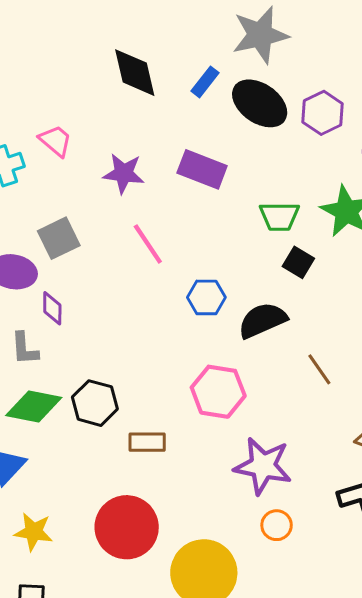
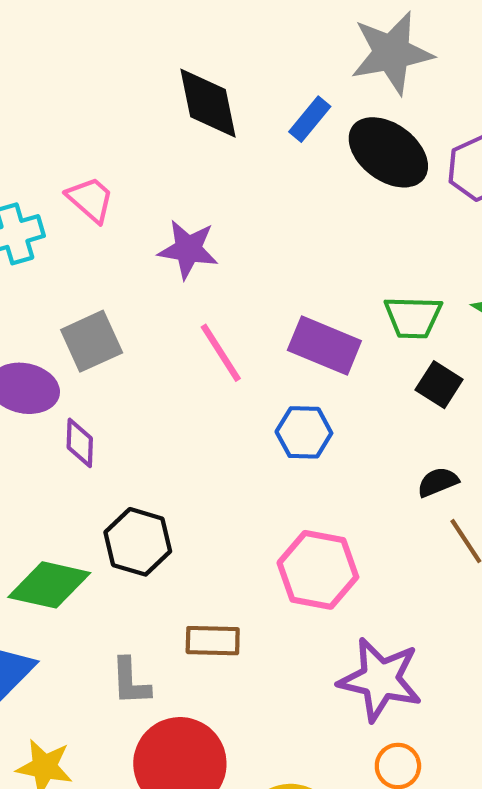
purple rectangle: (202, 169) -> (324, 345), moved
black semicircle: (262, 320) -> (438, 482), moved, size x0.6
gray L-shape: (25, 349) -> (131, 682), moved
black hexagon: (95, 403) -> (138, 542), moved

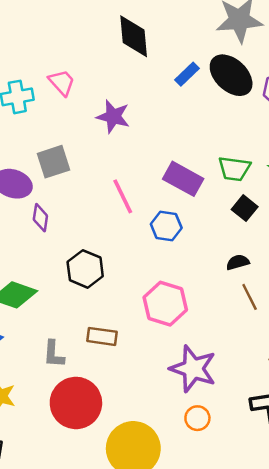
blue rectangle: (310, 119) -> (187, 74), moved
pink line: (221, 353) -> (123, 196), moved
black hexagon: (138, 542) -> (85, 269), moved

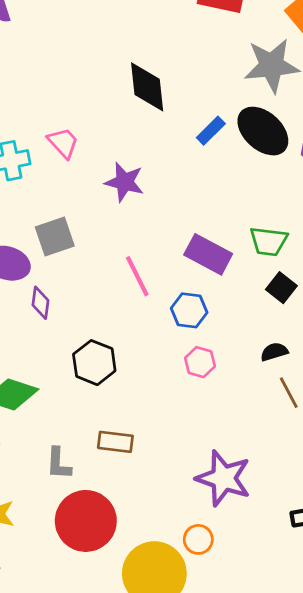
pink hexagon: (165, 304) -> (200, 362), moved, size x0.6
orange circle: (197, 418) -> (198, 539), moved

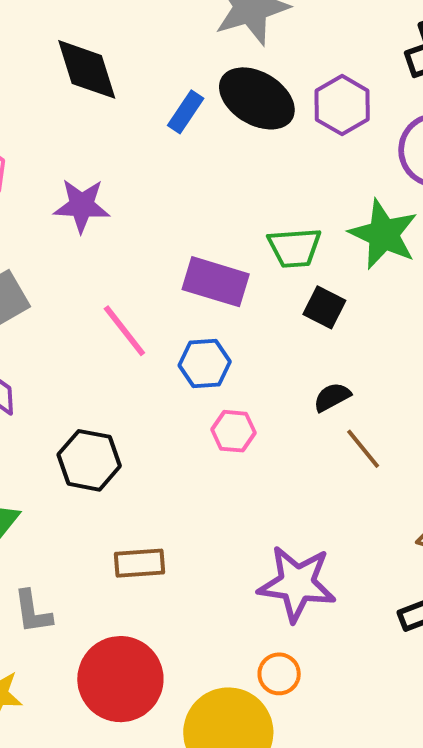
gray L-shape: (59, 464) -> (33, 612), moved

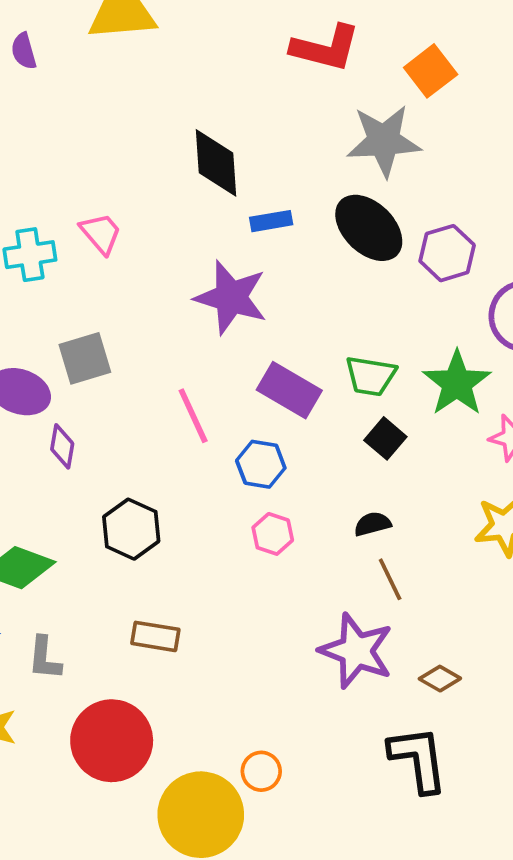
blue rectangle: (186, 112) -> (271, 221), moved, turned 33
purple star: (82, 206) -> (231, 297), moved, size x1.4
purple star: (297, 584) -> (356, 651), moved

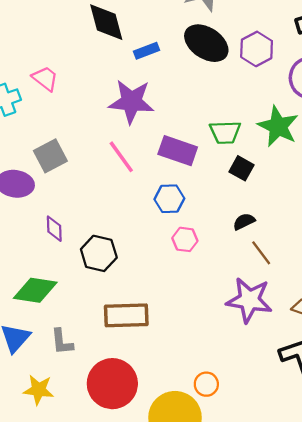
pink line: (193, 416) -> (121, 157), moved
purple diamond: (62, 446) -> (54, 229), moved
brown rectangle: (155, 636) -> (126, 315), size x1.5

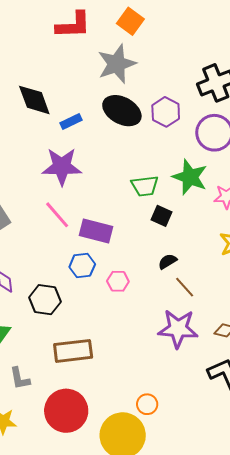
purple rectangle: (178, 151) -> (96, 231), moved
blue hexagon: (169, 199) -> (82, 266), moved

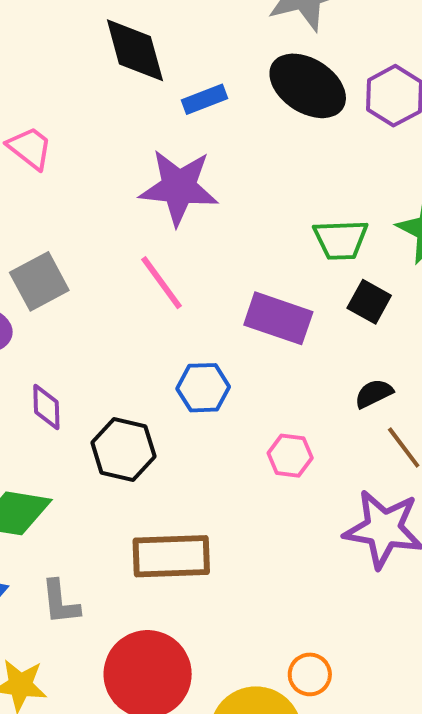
purple rectangle: (96, 231) -> (278, 318), moved
pink hexagon: (118, 281) -> (290, 456), moved

